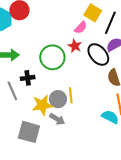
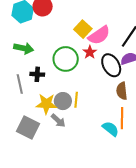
yellow square: (93, 13) -> (83, 29), moved
pink semicircle: (81, 28) -> (99, 35), size x1.6

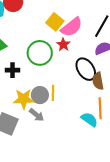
black ellipse: (111, 65) -> (86, 69), moved

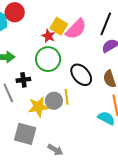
red star: (63, 45) -> (48, 36), moved
black ellipse: (86, 69) -> (81, 75), moved
gray arrow: (37, 115) -> (55, 150), moved

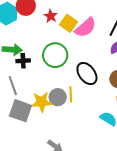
red star: (48, 36) -> (51, 16), moved
black cross: (23, 80) -> (23, 61), moved
gray square: (25, 134) -> (20, 111), moved

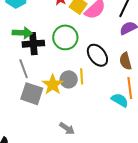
black cross: (23, 61) -> (33, 44), size x1.5
yellow star: (42, 102) -> (53, 85), turned -30

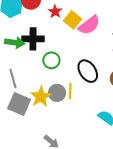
green circle: (65, 37) -> (51, 60), moved, size x0.7
black cross: (33, 44) -> (33, 39), moved

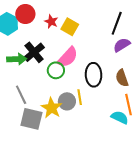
pink semicircle: (89, 25) -> (68, 57), moved
black cross: (33, 39) -> (34, 52), turned -30
black ellipse: (88, 71) -> (94, 75), turned 40

